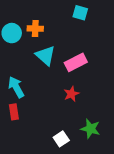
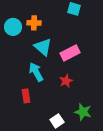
cyan arrow: (16, 87) -> (36, 72), moved
red rectangle: (14, 112) -> (26, 96), moved

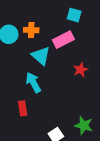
pink rectangle: (70, 53) -> (63, 40), moved
red star: (66, 81) -> (81, 70), moved

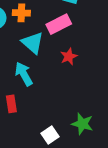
red star: (81, 70) -> (69, 57), moved

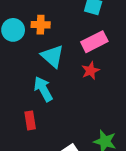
pink rectangle: (59, 24) -> (94, 42), moved

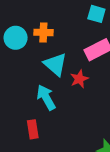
red star: (90, 71) -> (79, 79), moved

